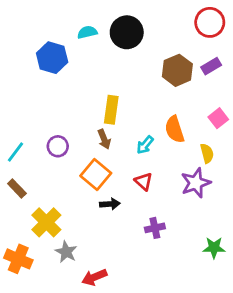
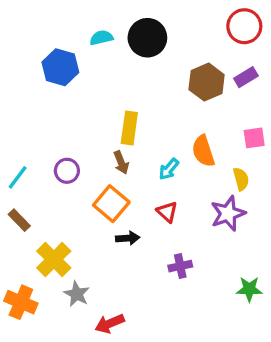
pink square: (218, 118) -> (254, 138), turned 30

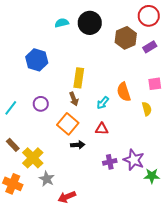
blue hexagon: (60, 67) -> (37, 60), moved
brown hexagon: (207, 82) -> (126, 38), moved
red triangle: (167, 212) -> (102, 129), turned -40
purple star: (228, 213) -> (134, 160), moved, turned -30
brown rectangle: (19, 220) -> (13, 145), moved

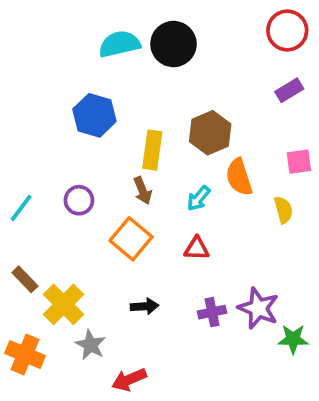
cyan semicircle: (62, 23) -> (119, 44), size x1.5
brown hexagon: (126, 38) -> (210, 133), moved
blue hexagon: (37, 60) -> (94, 115), moved
black arrow: (78, 145) -> (145, 306), moved

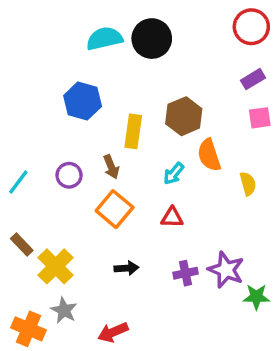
pink square: (299, 162) -> (260, 118), moved
brown arrow: (143, 191) -> (111, 167), moved
gray star: (91, 345) -> (64, 310), moved
orange cross: (25, 355) -> (29, 329), moved

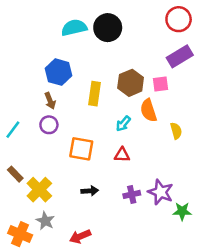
purple rectangle: (253, 79) -> (180, 56), size x1.5
pink square: (260, 118) -> (161, 84), moved
brown arrow: (111, 167) -> (50, 101), moved
orange square: (115, 209) -> (81, 149), turned -30

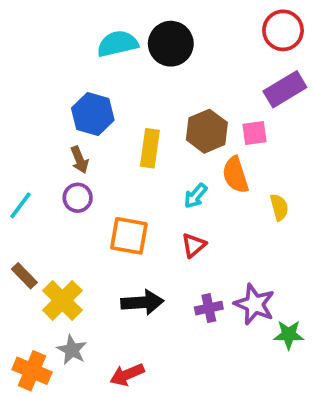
red triangle: (122, 155) -> (194, 245), turned -42
black arrow: (90, 191) -> (142, 302), size x1.5

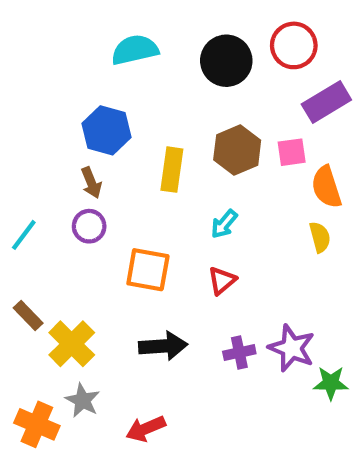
red circle: (283, 30) -> (294, 45), moved
black circle: (171, 44) -> (226, 61), moved
orange semicircle: (235, 175) -> (326, 187), moved

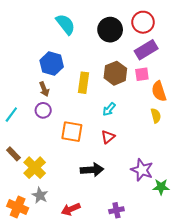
cyan semicircle: (135, 50) -> (65, 24), turned 65
purple rectangle: (326, 102) -> (146, 50), moved
black arrow: (163, 346) -> (92, 170), moved
purple cross: (239, 352) -> (116, 210), moved

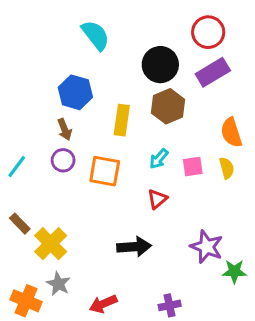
black circle: (110, 30) -> (160, 65), moved
pink square: (142, 74) -> (193, 166), moved
orange square: (72, 132) -> (105, 171), moved

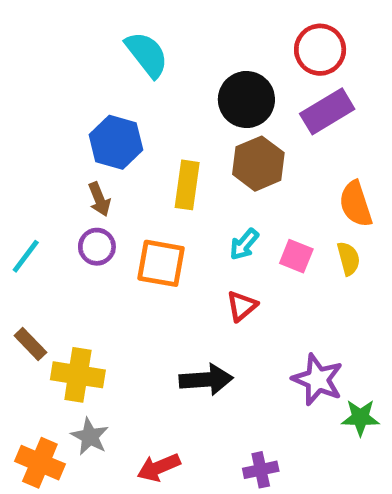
pink square: (193, 166) -> (296, 256), turned 30
yellow cross: (51, 244) -> (78, 375), turned -36

